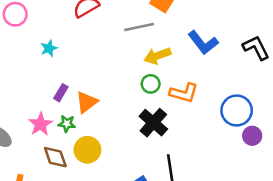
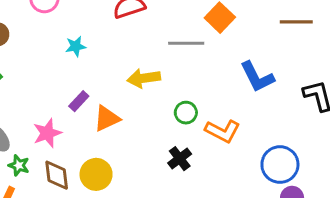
yellow arrow: (157, 56) -> (144, 78), moved
black cross: (153, 123) -> (180, 159), size x0.7
green star: (67, 124) -> (19, 165), moved

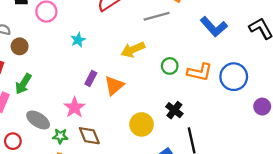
black cross: (180, 159) -> (174, 110), moved
blue circle: (280, 165) -> (234, 77), moved
yellow circle: (96, 174) -> (142, 124), moved

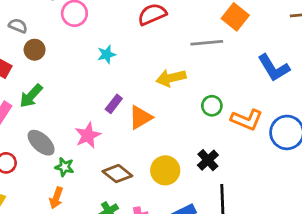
brown diamond: (89, 136) -> (117, 174), moved, turned -40

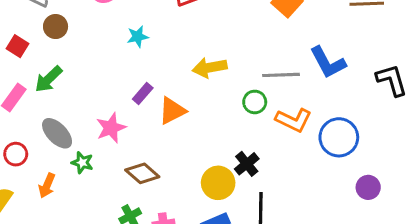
gray line: (207, 43) -> (281, 75), moved
yellow circle: (165, 170) -> (218, 183), moved
orange arrow: (56, 198) -> (47, 186), moved

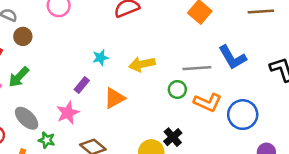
cyan star: (138, 37) -> (100, 58), moved
purple rectangle: (143, 94) -> (82, 85), moved

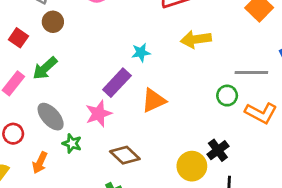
yellow arrow: (142, 64) -> (196, 39), moved
purple rectangle: (82, 85) -> (117, 83), size x1.5

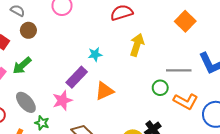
yellow arrow: (196, 39) -> (137, 45), turned 115

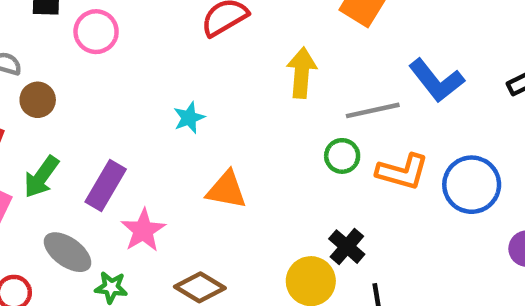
yellow arrow: (137, 45) -> (302, 73), moved
purple rectangle: (77, 77) -> (106, 186), moved
orange triangle: (104, 91) -> (226, 190), turned 48

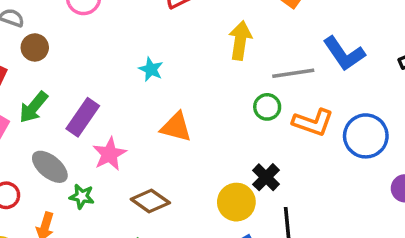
cyan star: (189, 118) -> (151, 69), turned -30

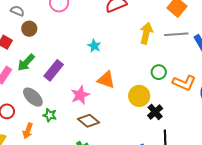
gray line: (293, 73) -> (176, 34), moved
pink star: (109, 154) -> (80, 95), moved
yellow circle: (236, 202) -> (139, 96), moved

